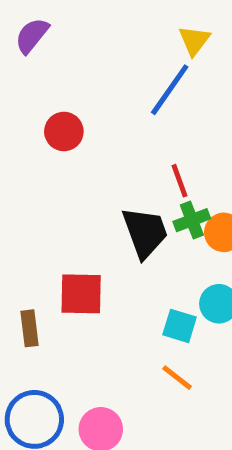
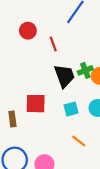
red line: (180, 181) -> (53, 44), moved
cyan square: (180, 326) -> (71, 109), moved, turned -32

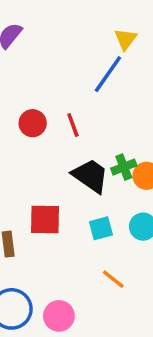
red circle: (28, 31) -> (33, 123), moved
black trapezoid: (64, 76) -> (90, 176), turned -35

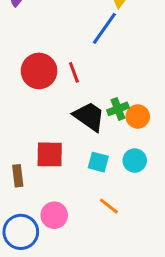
red circle: (33, 123) -> (39, 71), size x1.5
cyan square: (101, 228) -> (98, 162), turned 30
pink circle: (59, 316) -> (54, 215), moved

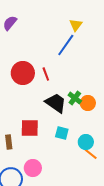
green cross: (118, 109) -> (75, 98), turned -32
cyan circle: (135, 161) -> (86, 142), moved
orange line: (109, 206) -> (91, 154), moved

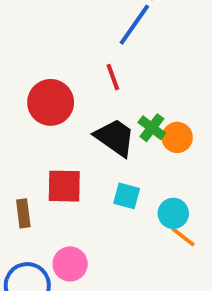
red circle: (23, 73) -> (51, 102), moved
red line: (46, 74) -> (113, 77), moved

